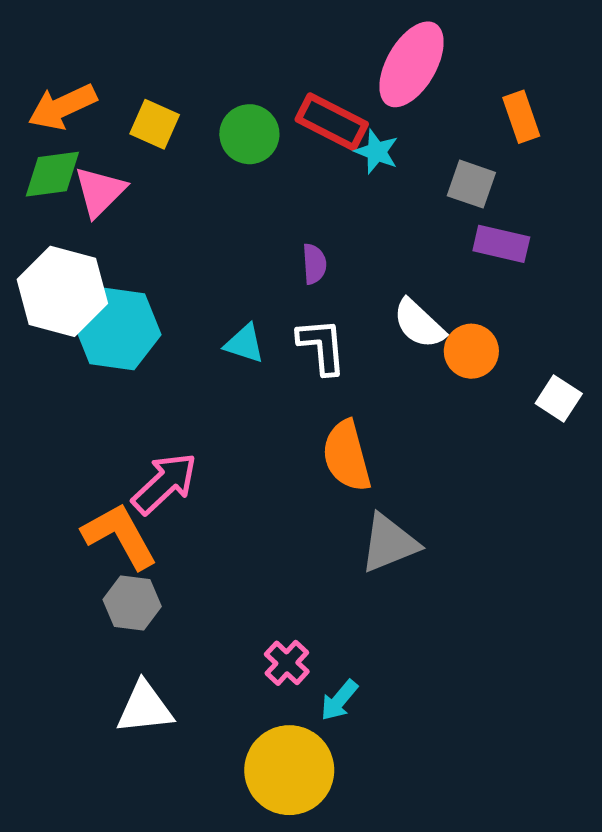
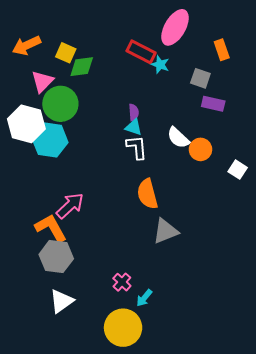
green circle: (249, 134) -> (60, 104), moved, size x1.4
green diamond: (52, 174) -> (82, 67), moved
cyan triangle: (244, 344) -> (134, 127), moved
gray hexagon: (132, 603) -> (56, 257), size x1.4
white triangle: (145, 708) -> (61, 301), turned -30

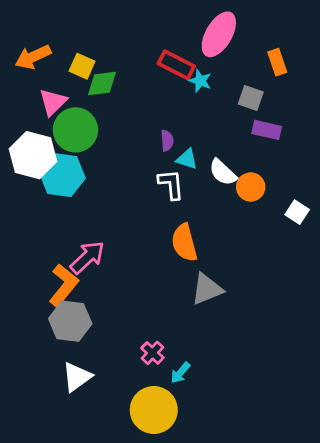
cyan triangle: (134, 127) -> (187, 159), moved
orange L-shape: (51, 228) -> (64, 285), turned 68

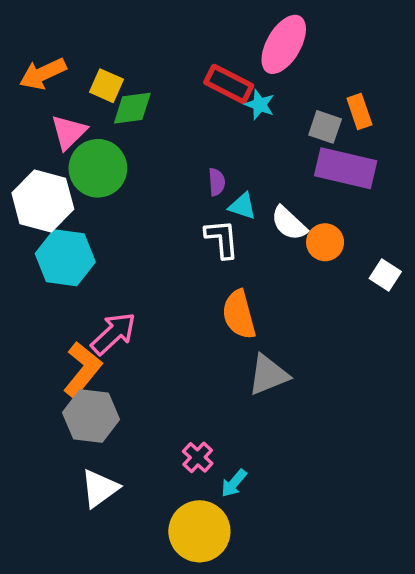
orange rectangle: (277, 62) -> (359, 111), moved
purple rectangle: (267, 130) -> (346, 168), size x1.6
cyan hexagon: (62, 175) -> (65, 258), moved

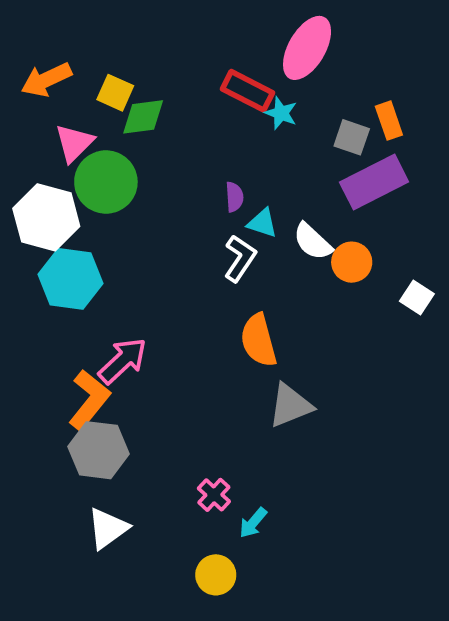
purple rectangle: (346, 168) -> (374, 182), turned -40
white L-shape: (222, 239) -> (240, 258), turned 39
yellow circle: (199, 531) -> (216, 575), size x0.6

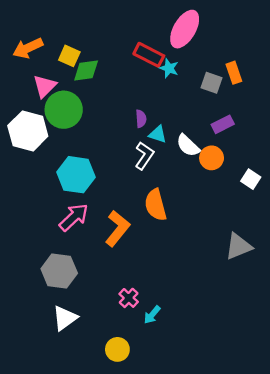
purple rectangle: (374, 182) -> (223, 124), moved, size x0.6
cyan hexagon: (71, 279) -> (76, 175), moved
orange L-shape: (89, 400) -> (117, 228), moved
gray triangle: (290, 405) -> (238, 246), moved
yellow circle: (216, 575) -> (117, 349), moved

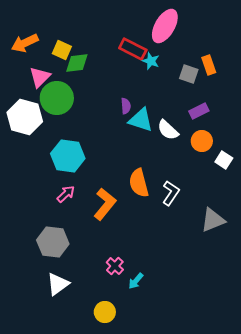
cyan triangle: (158, 134) -> (141, 120), size x1.5
white L-shape: (144, 156) -> (171, 193), moved
orange circle: (212, 158) -> (202, 141), moved
pink arrow: (74, 217) -> (66, 194), size x0.7

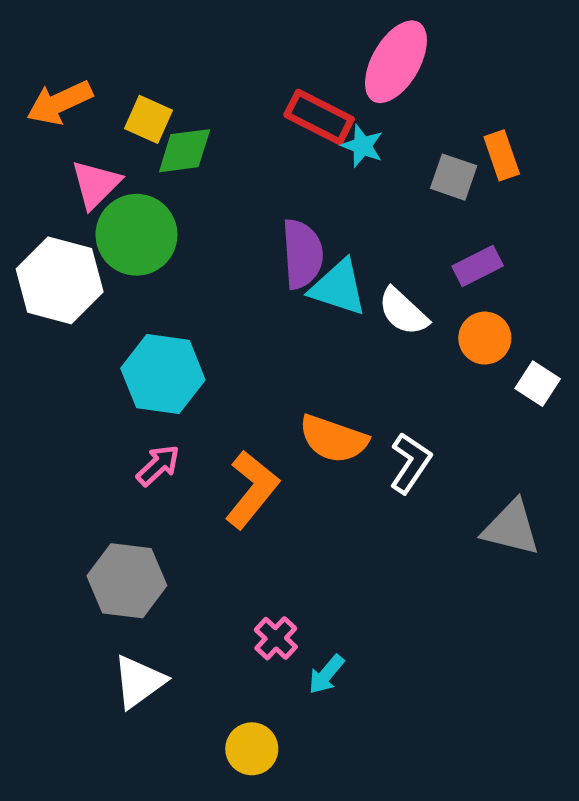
purple semicircle: (126, 106) -> (302, 254), size x1.8
orange semicircle: (139, 183) -> (333, 439), turned -56
gray triangle: (213, 220) -> (511, 528), turned 36

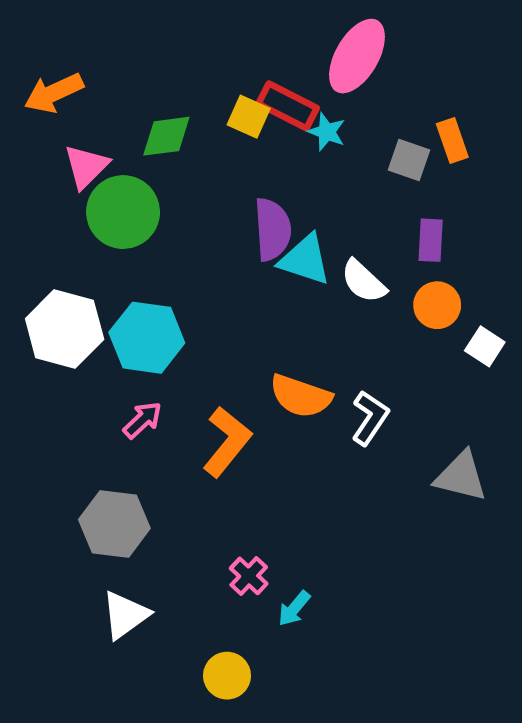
yellow square: (149, 119) -> (249, 117), moved
purple rectangle: (478, 266) -> (431, 240), turned -60
white hexagon: (60, 280) -> (65, 329), moved

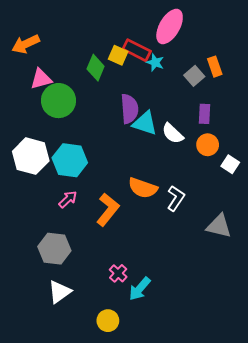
green diamond: (166, 136) -> (96, 68), moved, turned -60
gray square: (409, 160) -> (194, 76), turned 30
pink triangle: (86, 167) -> (41, 79), turned 30
cyan arrow: (294, 608) -> (140, 289), size x1.4

